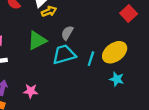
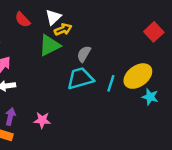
green triangle: (37, 40) -> (50, 45), moved
cyan star: (117, 79) -> (150, 97), moved

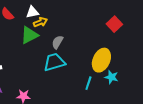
white triangle: (53, 17) -> (32, 12), turned 32
yellow ellipse: (138, 76) -> (101, 60), turned -30
cyan line: (111, 83) -> (88, 83), moved

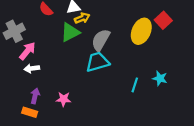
gray semicircle: (57, 42) -> (101, 40), size x1.5
yellow ellipse: (101, 60) -> (141, 31), moved

